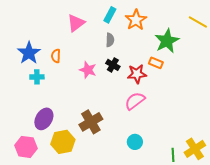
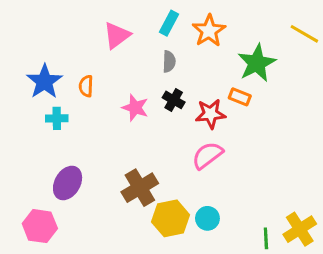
yellow hexagon: (63, 142) -> (171, 218), moved

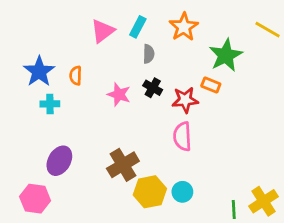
cyan rectangle: (169, 23) -> (138, 27), moved
pink semicircle: (207, 155) -> (182, 136), turned -56

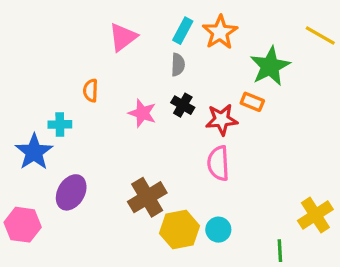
cyan rectangle: (138, 27) -> (183, 31), moved
blue star: (39, 72) -> (34, 152), moved
pink hexagon: (35, 199) -> (23, 225), moved
yellow cross: (264, 201) -> (315, 215), moved

